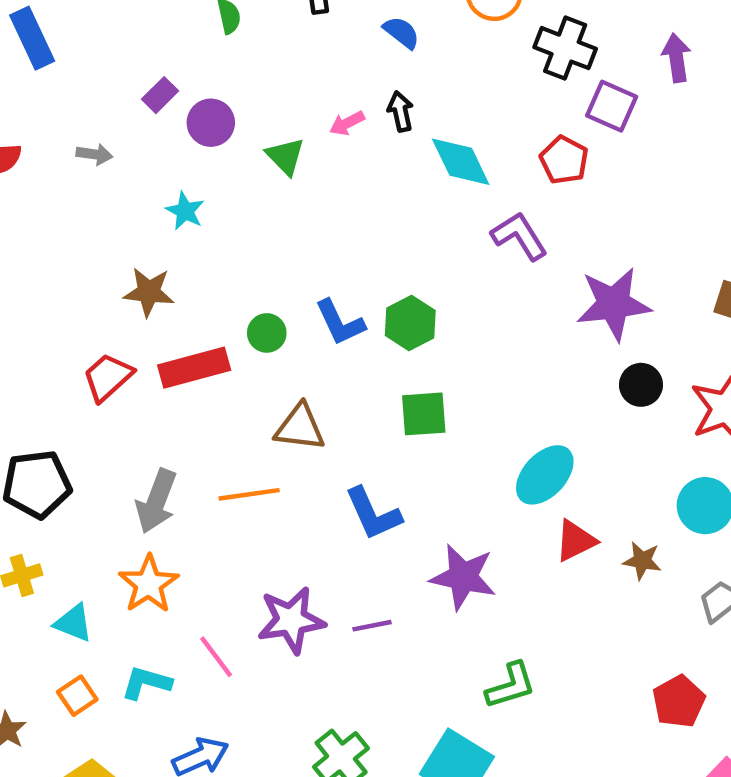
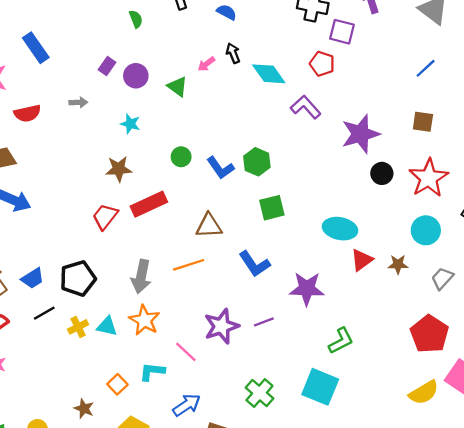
green circle: (267, 333) -> (181, 157), moved
cyan ellipse: (545, 475) -> (340, 229), turned 68
cyan triangle: (73, 623) -> (107, 326), moved
red pentagon: (679, 701) -> (429, 334), size x1.4

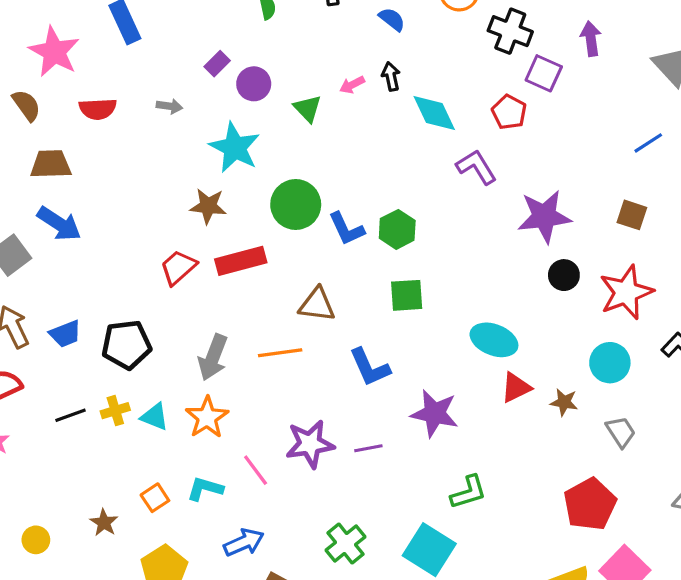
cyan star: (130, 124) -> (235, 148), size x1.8
green circle: (181, 157) -> (296, 205), size x1.8
gray trapezoid: (442, 278) -> (621, 432), turned 95
black line: (44, 313) -> (70, 415), moved

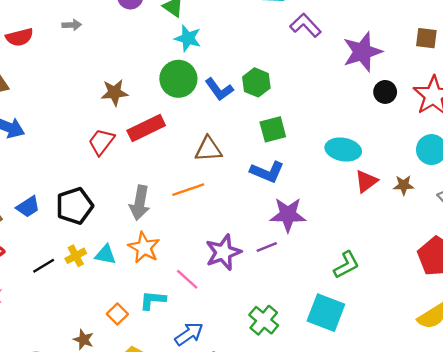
cyan star: (235, 148) -> (188, 38), moved, size x0.7
blue L-shape: (370, 367) -> (267, 172), moved, turned -32
purple star: (435, 413) -> (288, 215), moved

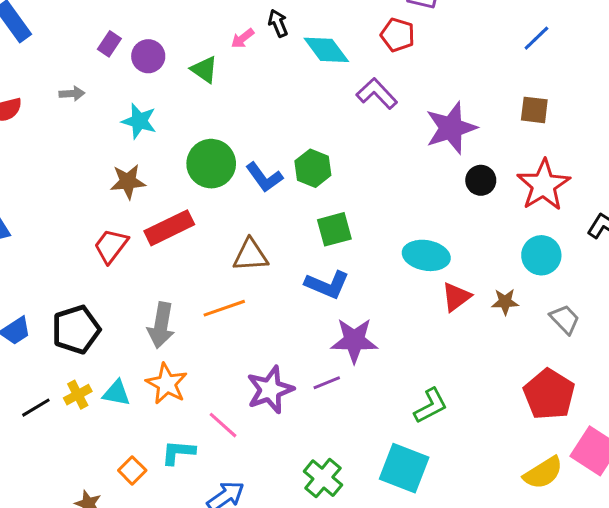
cyan star: (188, 38) -> (139, 121), moved

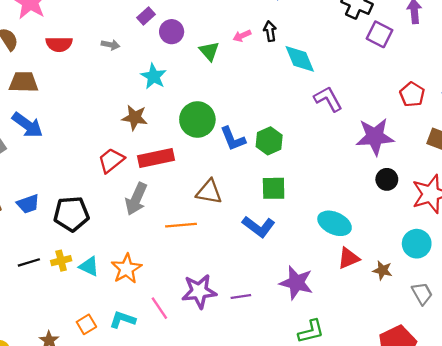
red pentagon: (398, 35) -> (412, 94), moved
gray arrow: (161, 325) -> (136, 199), moved
purple star: (354, 340) -> (296, 283), moved

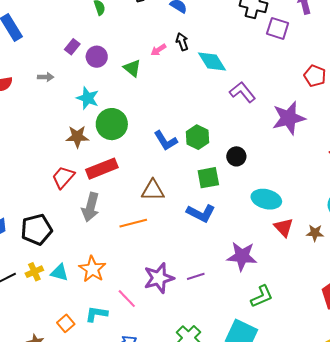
green circle: (197, 120) -> (112, 124), moved
black circle: (387, 179) -> (236, 156), moved
red triangle: (349, 258) -> (284, 227), turned -40

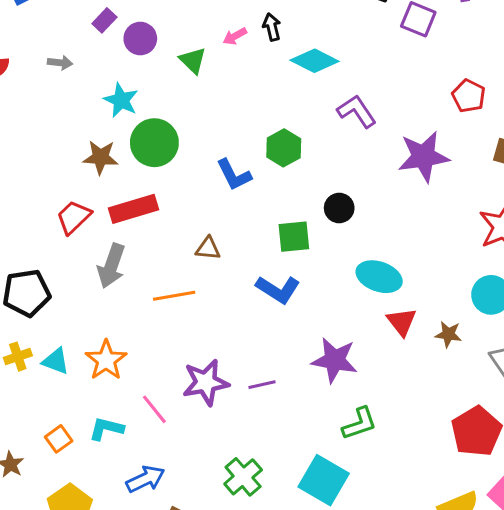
cyan diamond: (212, 61) -> (315, 61), turned -36
green hexagon: (197, 137) -> (284, 148), moved
brown triangle: (153, 190) -> (208, 248), size x0.7

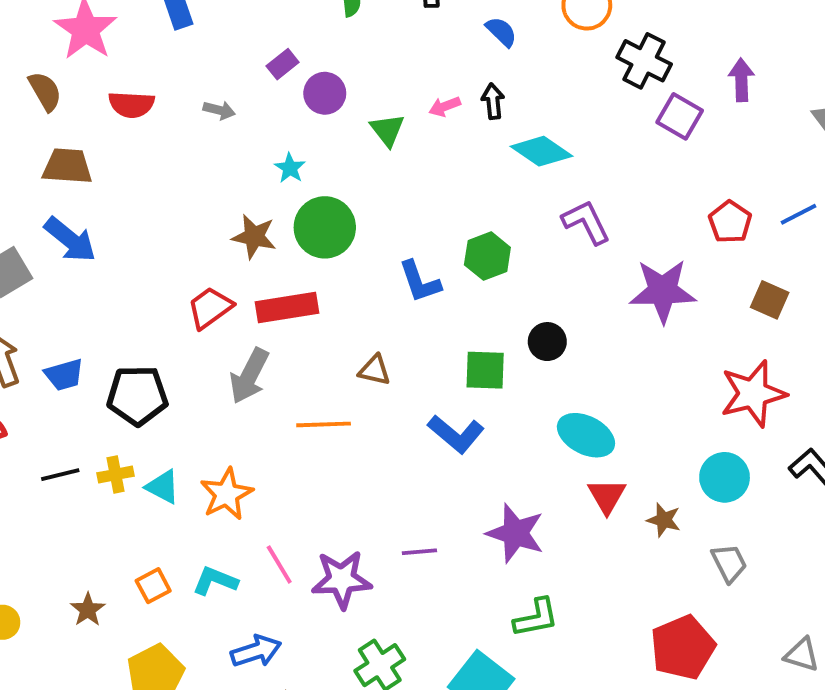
cyan star: (121, 100) -> (290, 168), size x0.7
purple star: (206, 382) -> (342, 579), moved

